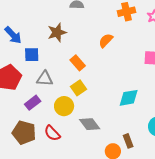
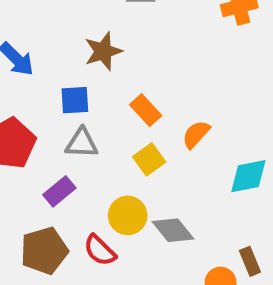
orange semicircle: (106, 40) -> (196, 134), moved
blue square: (32, 55) -> (75, 100), moved
yellow circle: (64, 106) -> (128, 215), moved
brown pentagon: (24, 132) -> (44, 251), turned -30

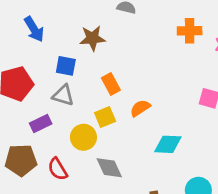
yellow circle: (128, 215) -> (83, 137), moved

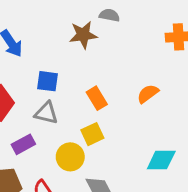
brown star: (92, 38) -> (83, 35), moved
orange semicircle: (140, 108) -> (148, 94), moved

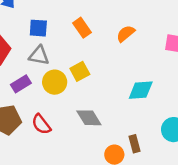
orange rectangle: (97, 98) -> (82, 28), moved
yellow circle: (70, 157) -> (55, 82), moved

